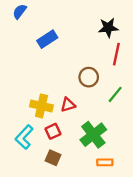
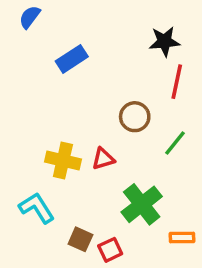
red square: (53, 131) -> (110, 250), moved
cyan L-shape: (24, 137) -> (37, 208), turned 105
orange rectangle: (105, 162) -> (182, 238), moved

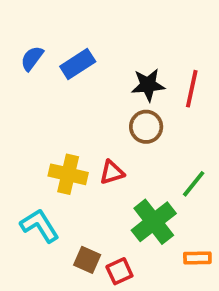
blue semicircle: (30, 17) -> (32, 58), moved
black star: (164, 41) -> (148, 85), moved
green line: (175, 143) -> (194, 184), moved

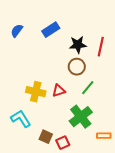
blue rectangle: (78, 64) -> (51, 30), moved
green line: (194, 184) -> (88, 88), moved

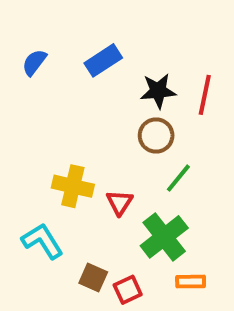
red triangle: (59, 91) -> (120, 202), moved, turned -40
orange rectangle: (104, 136) -> (191, 282), moved

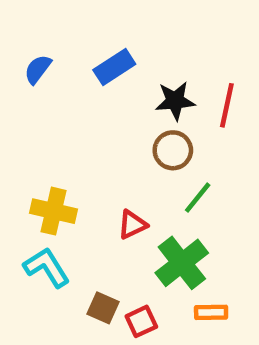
yellow cross: (73, 186) -> (54, 211), moved
red triangle: (120, 202) -> (132, 225), turned 32

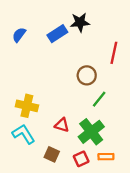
black star: (175, 101) -> (80, 22), moved
red triangle: (132, 225) -> (62, 125), moved, turned 42
red square: (141, 321) -> (81, 159), moved

